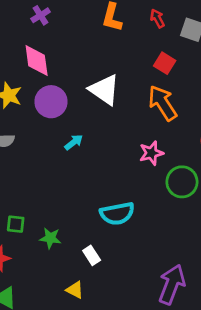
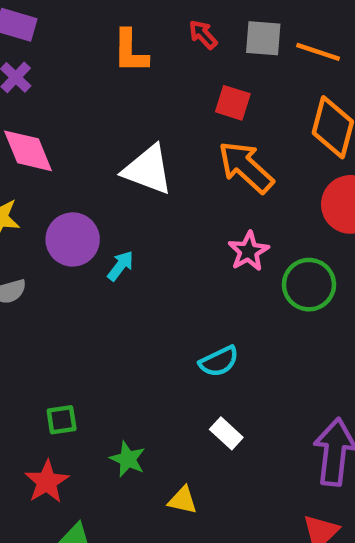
purple circle: (51, 102) -> (73, 239), moved
cyan semicircle: (117, 214) -> (219, 361), size x0.7
green star: (50, 238) -> (128, 459), moved, turned 30
white rectangle: (92, 255) -> (226, 433), moved

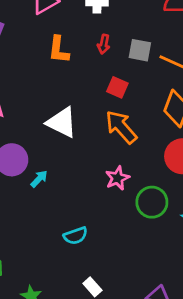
red arrow: (203, 35) -> (104, 44), turned -132
cyan semicircle: (219, 361) -> (76, 236), moved

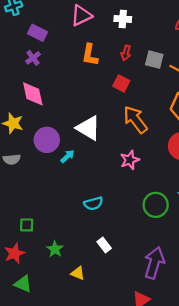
red square: (117, 87) -> (121, 83), moved
white triangle: (62, 122) -> (88, 128), moved
green circle: (152, 202) -> (156, 205), moved

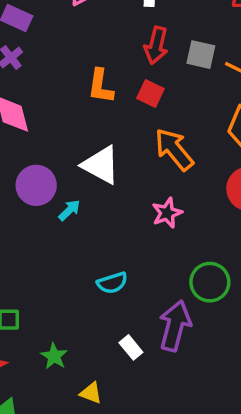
red arrow: (126, 53) -> (156, 45), size x1.5
orange L-shape: (90, 55) -> (101, 86), moved
purple arrow: (154, 263) -> (175, 326), moved

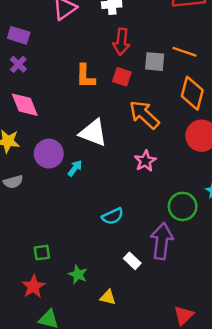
gray square: (201, 55) -> (155, 62), moved

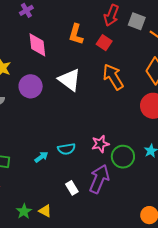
gray square: (155, 62) -> (137, 21), moved
pink diamond: (25, 105) -> (37, 45), moved
pink star: (145, 161) -> (100, 144), moved
cyan arrow: (75, 168) -> (41, 157), moved
green star: (78, 274) -> (24, 211), moved

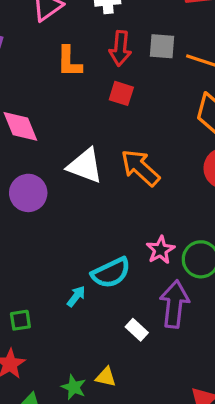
orange L-shape: (76, 34) -> (69, 62), moved
orange arrow: (113, 77) -> (140, 168), moved
cyan semicircle: (66, 149) -> (111, 273), size x1.4

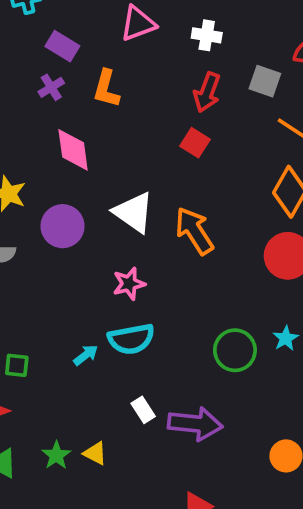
gray square: (162, 46) -> (265, 81), moved
orange L-shape: (69, 62) -> (106, 89), moved
pink star: (160, 250) -> (129, 284), moved
purple arrow: (174, 304) -> (195, 424), moved, turned 75

